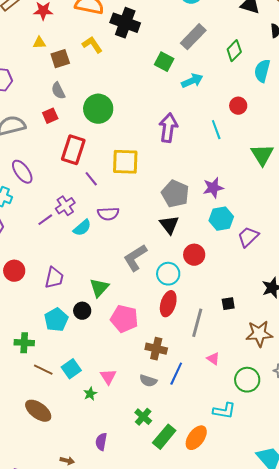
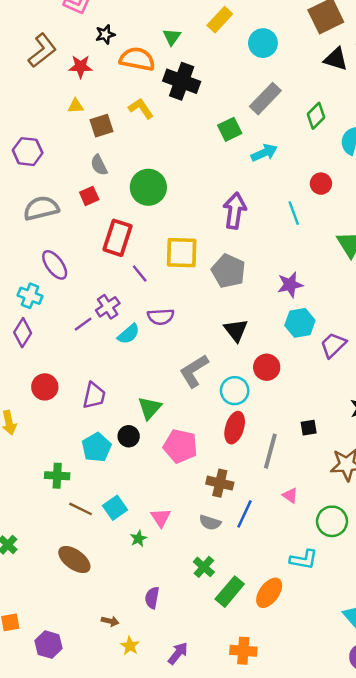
green square: (164, 62) -> (230, 129), turned 36
gray pentagon: (175, 194) -> (228, 271), moved

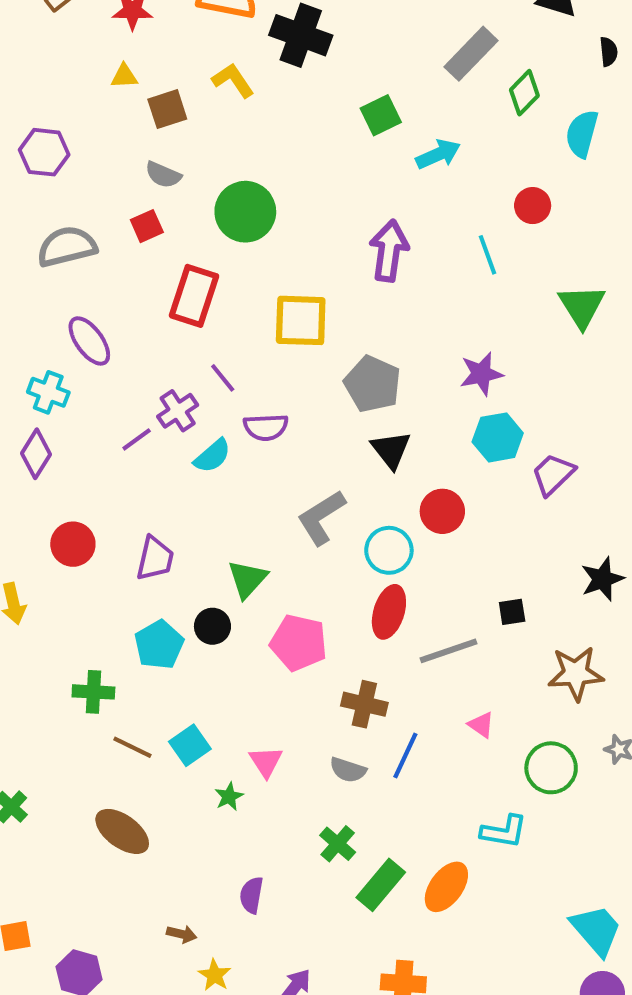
gray rectangle: (265, 99) -> (471, 54), moved
gray semicircle: (99, 165) -> (163, 175), turned -40
gray pentagon: (228, 271) -> (373, 384), moved
purple line: (140, 274) -> (223, 378), moved
gray line: (270, 451) -> (448, 651), turned 56

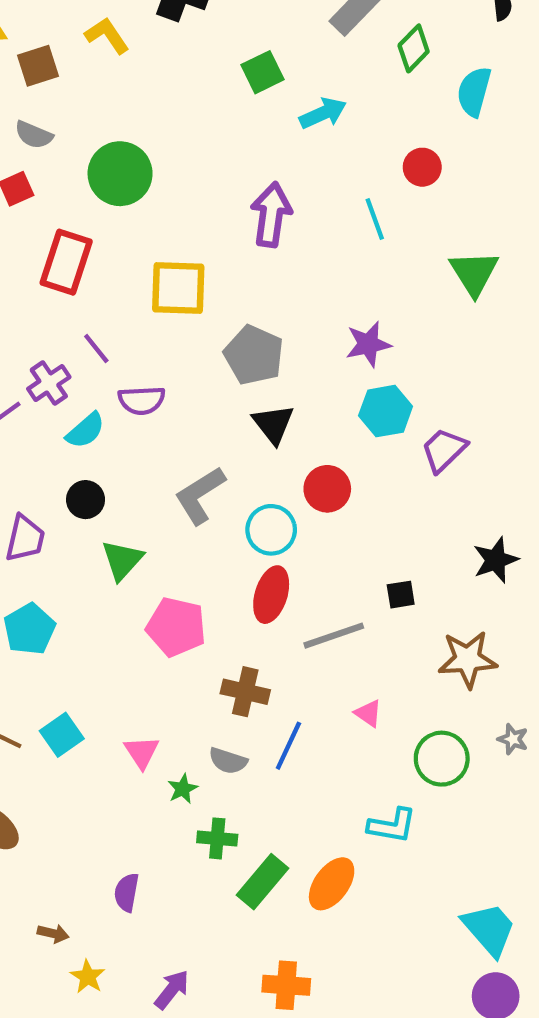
black circle: (212, 626) -> (86, 500), moved
green star: (229, 797) -> (183, 789), moved
green cross: (338, 844) -> (217, 838), turned -36

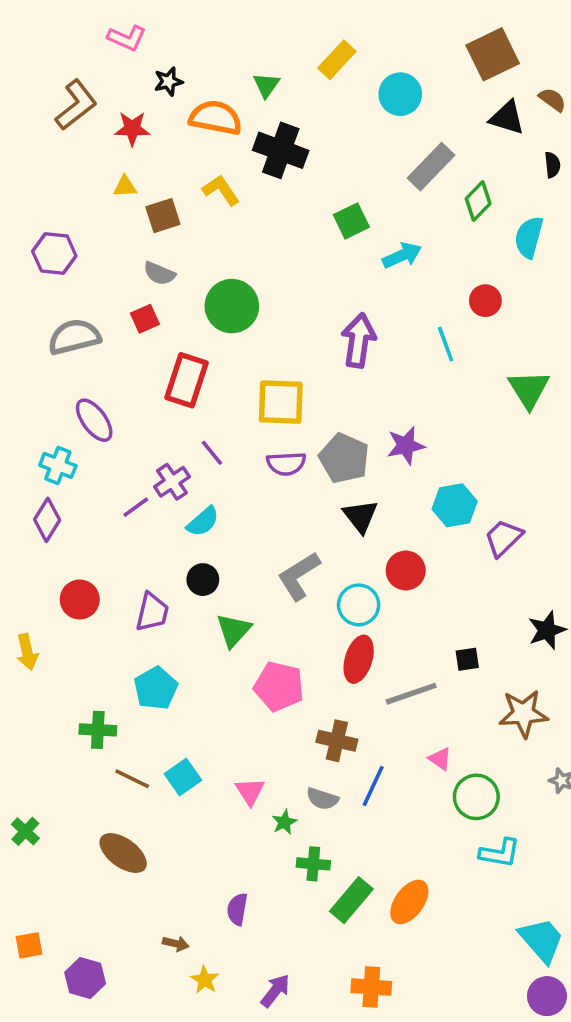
purple star: (368, 344) -> (406, 446), moved
purple semicircle: (142, 400) -> (286, 464), moved
green circle: (442, 759) -> (476, 797), moved
cyan L-shape: (392, 826) -> (500, 853), moved

